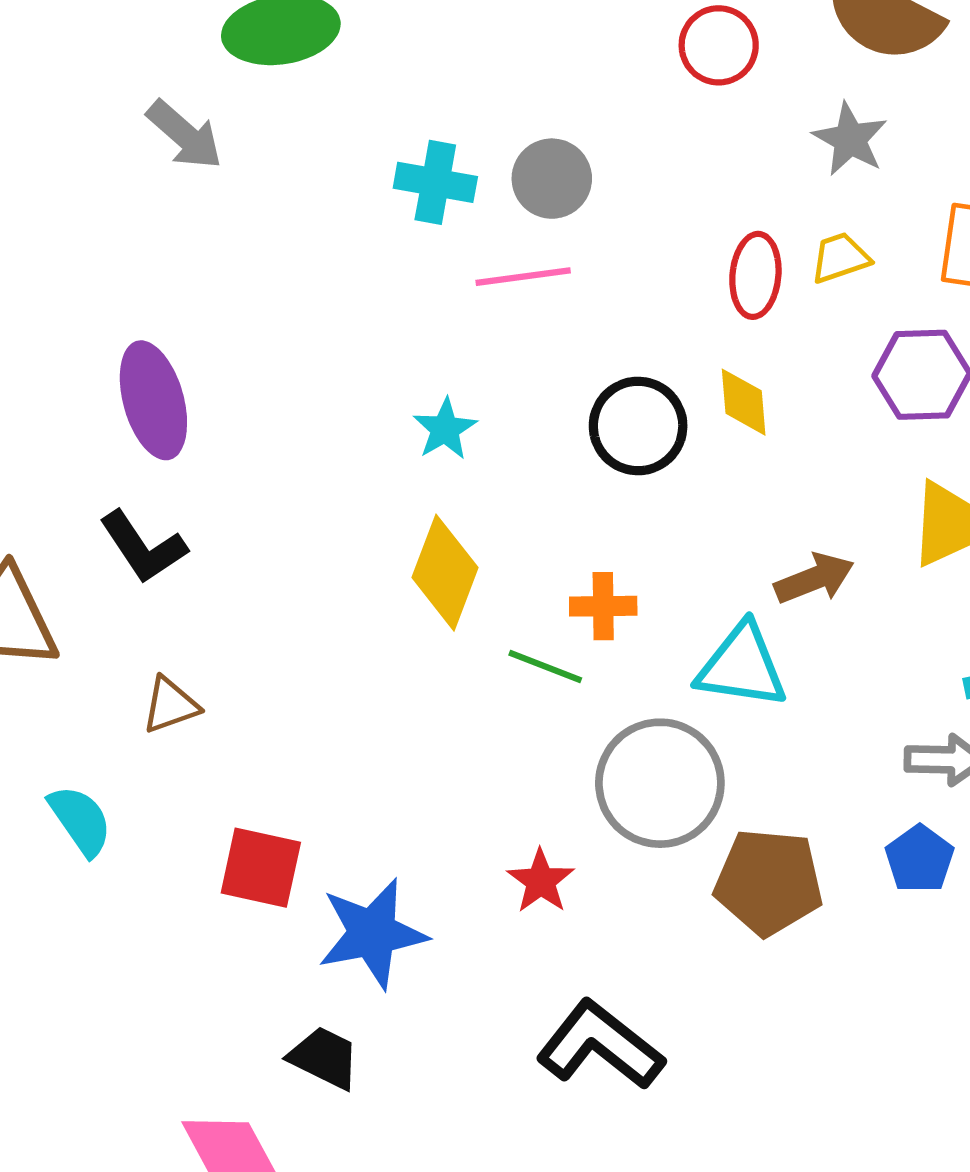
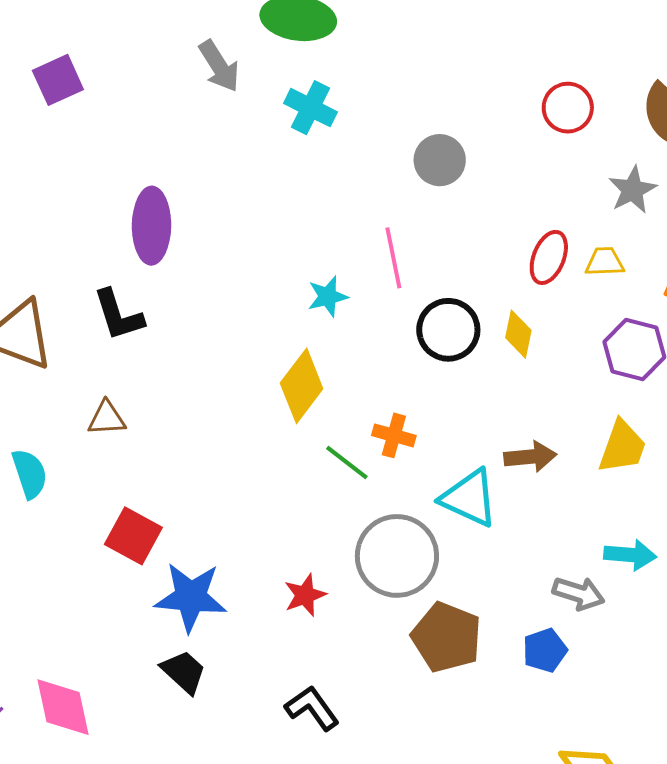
cyan cross: (435, 182) -> (311, 108), moved
pink line: (523, 277) -> (393, 258), moved, turned 70
black L-shape: (600, 1045) -> (312, 708), size x0.7
black trapezoid: (324, 1058) -> (184, 672), moved

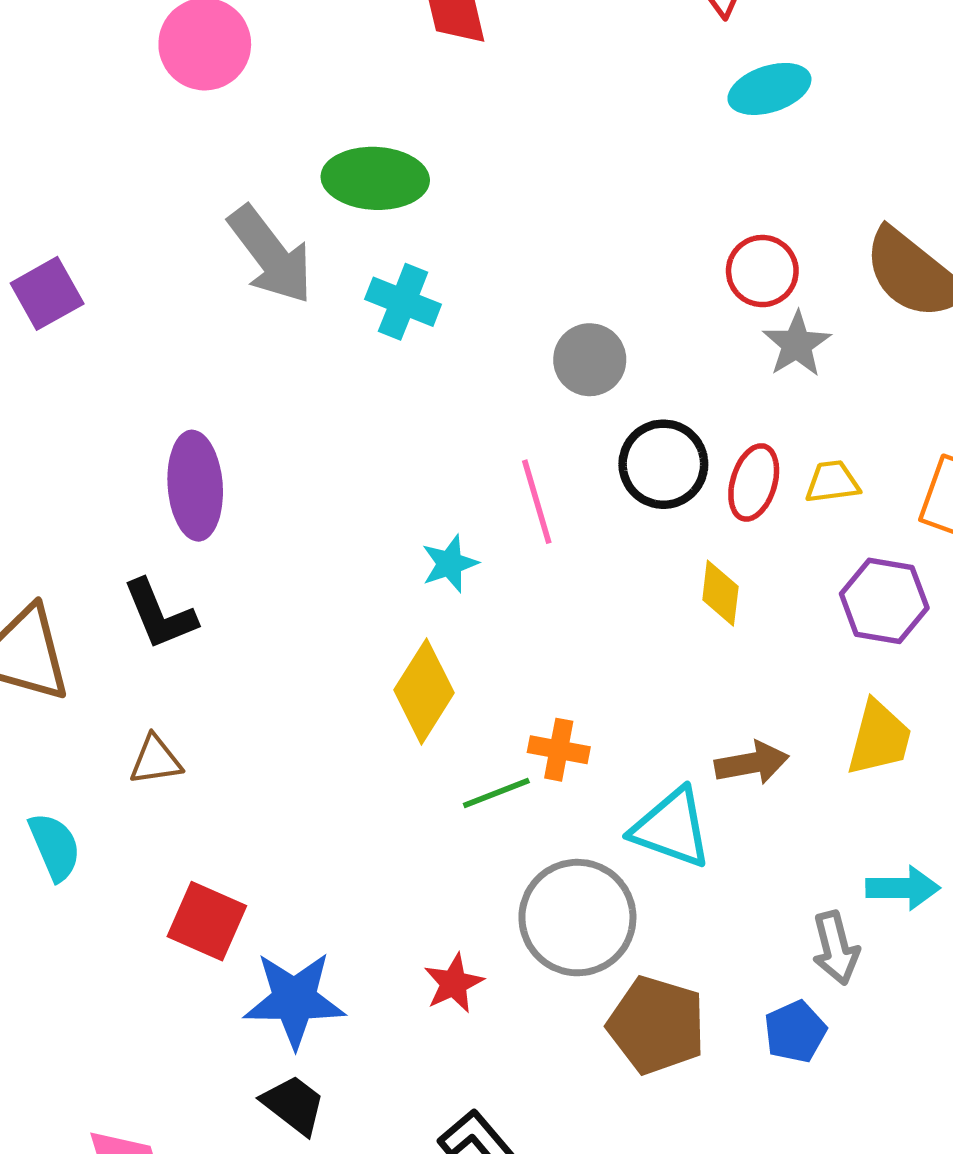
gray arrow: (219, 66) -> (271, 255), size x1.4
gray star: (632, 190) -> (797, 344), moved
black circle: (448, 330) -> (663, 464), moved
green line: (347, 463) -> (496, 793), turned -54
gray arrow: (579, 593) -> (836, 948), turned 63

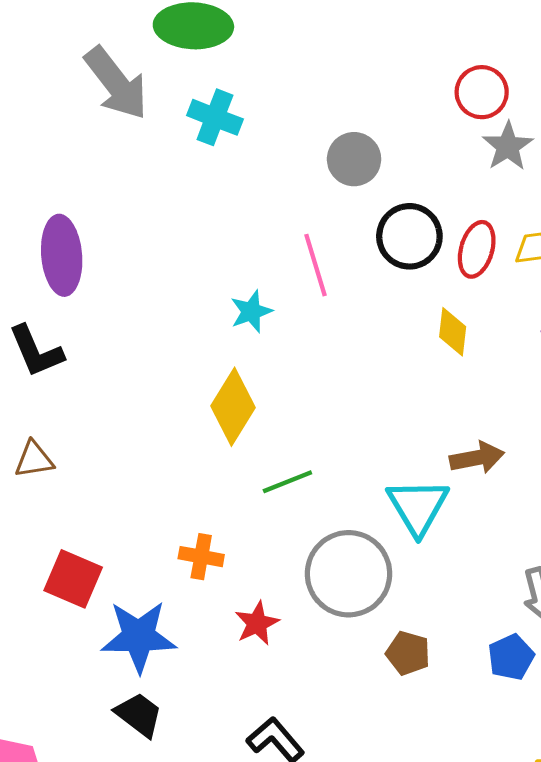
orange cross: (559, 750) -> (201, 557), moved
cyan triangle: (671, 828) -> (418, 507), turned 40
brown pentagon: (657, 1025) -> (408, 653), size x0.6

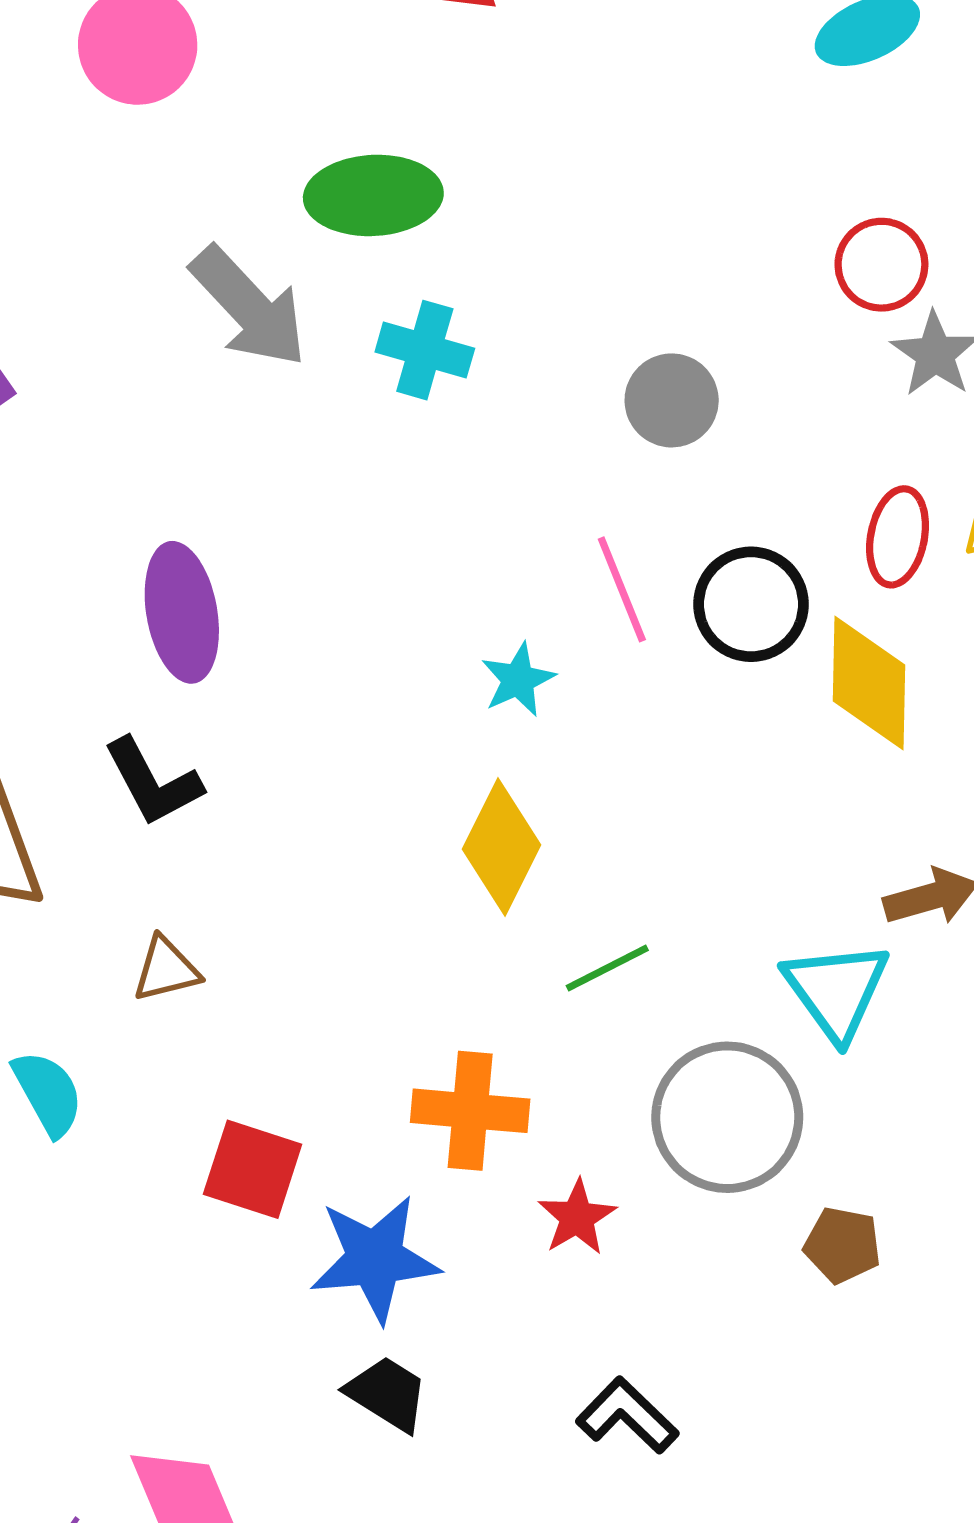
black circle: (409, 236) -> (751, 604), moved
yellow diamond: (453, 332) -> (869, 683), size x1.6
orange cross: (201, 557) -> (470, 1111), size x1.5

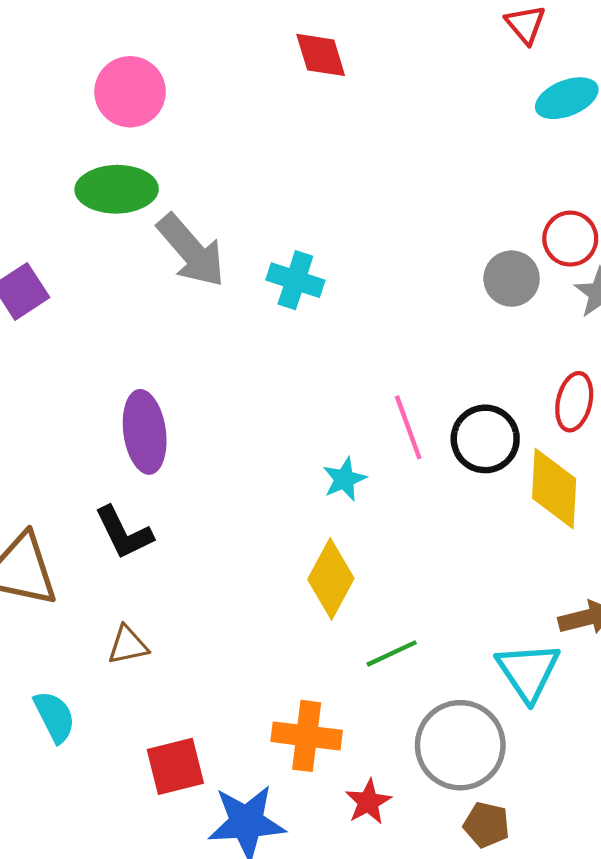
green ellipse: (373, 195) -> (117, 189), moved
gray circle: (672, 400) -> (512, 279), moved
red square: (253, 1169) -> (175, 766), turned -34
brown pentagon: (842, 1245) -> (486, 825), moved

